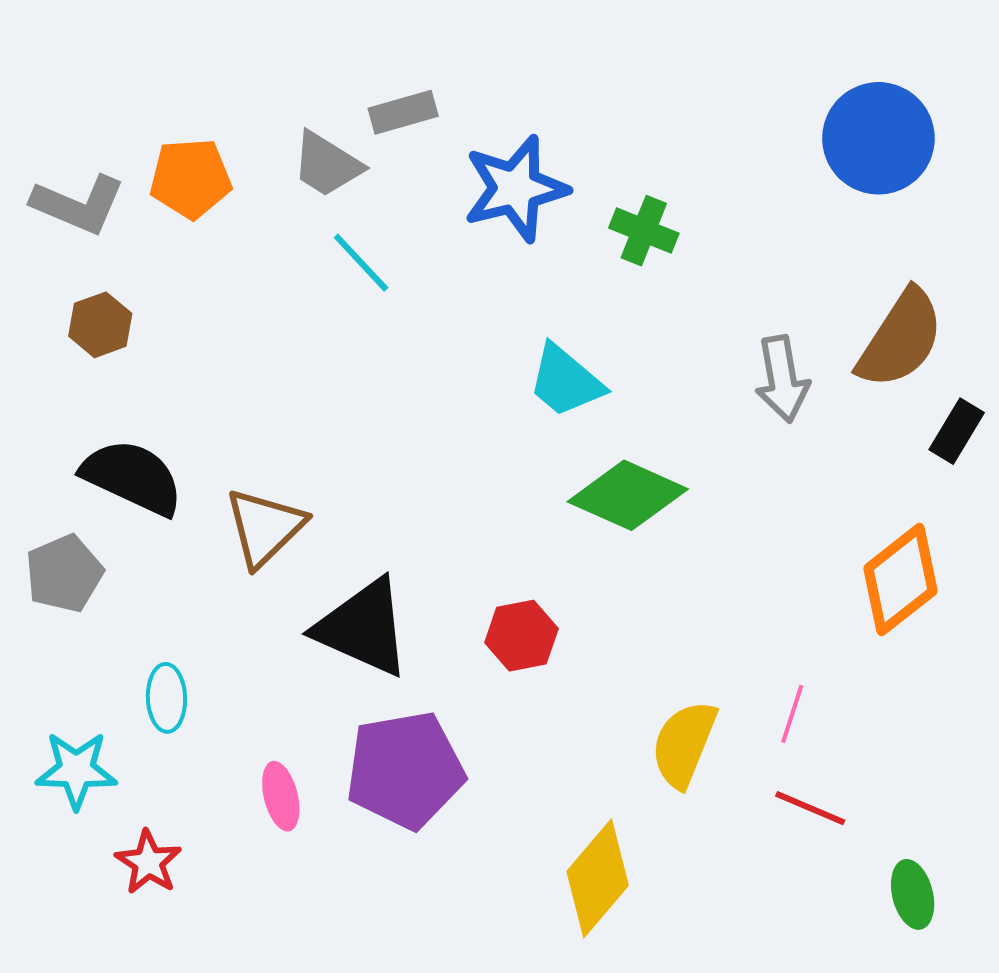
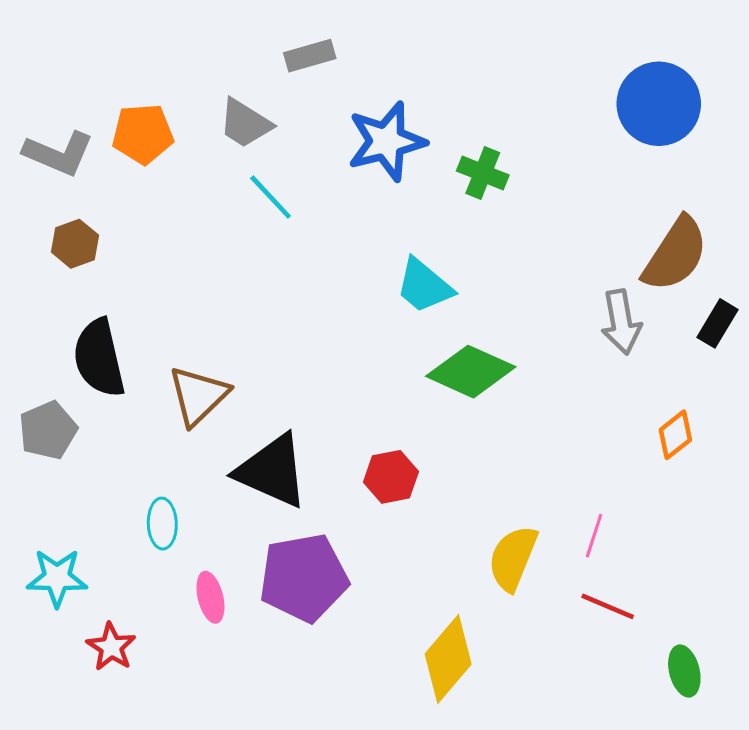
gray rectangle: (403, 112) -> (310, 56), moved
gray arrow: (782, 379) -> (621, 322), moved
black semicircle: (132, 477) -> (99, 358), turned -128
orange diamond: (901, 580) -> (675, 435), size x0.6
cyan ellipse: (166, 698) -> (162, 524), moved

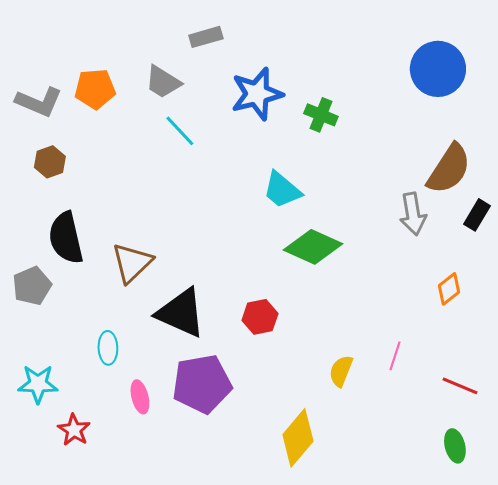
yellow semicircle: (513, 558) -> (341, 371), size x0.7
red line: (608, 606) -> (460, 386), moved

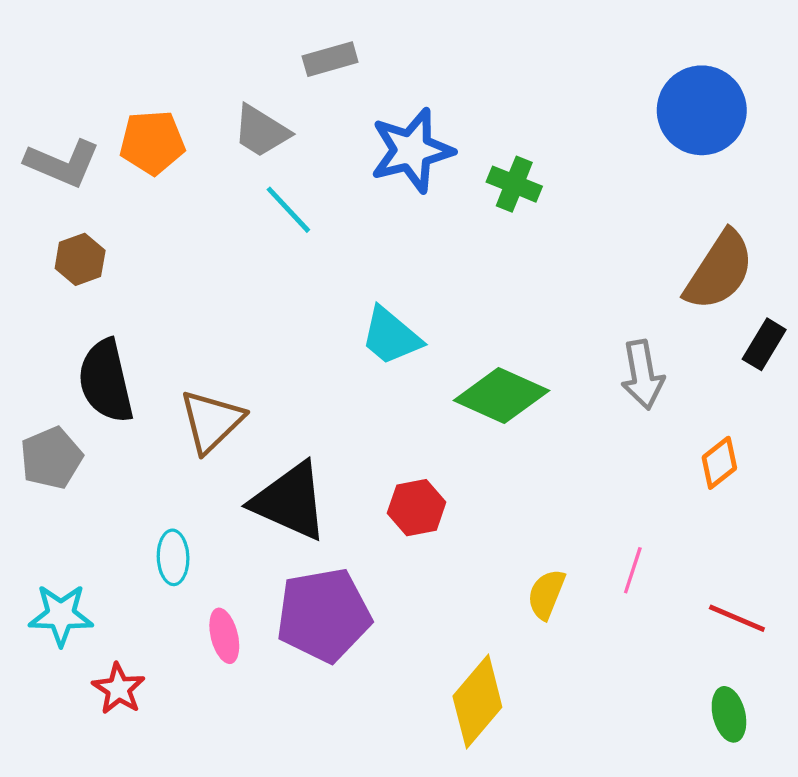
cyan trapezoid: (282, 190) -> (391, 336), moved
gray arrow: (413, 214) -> (642, 375), moved

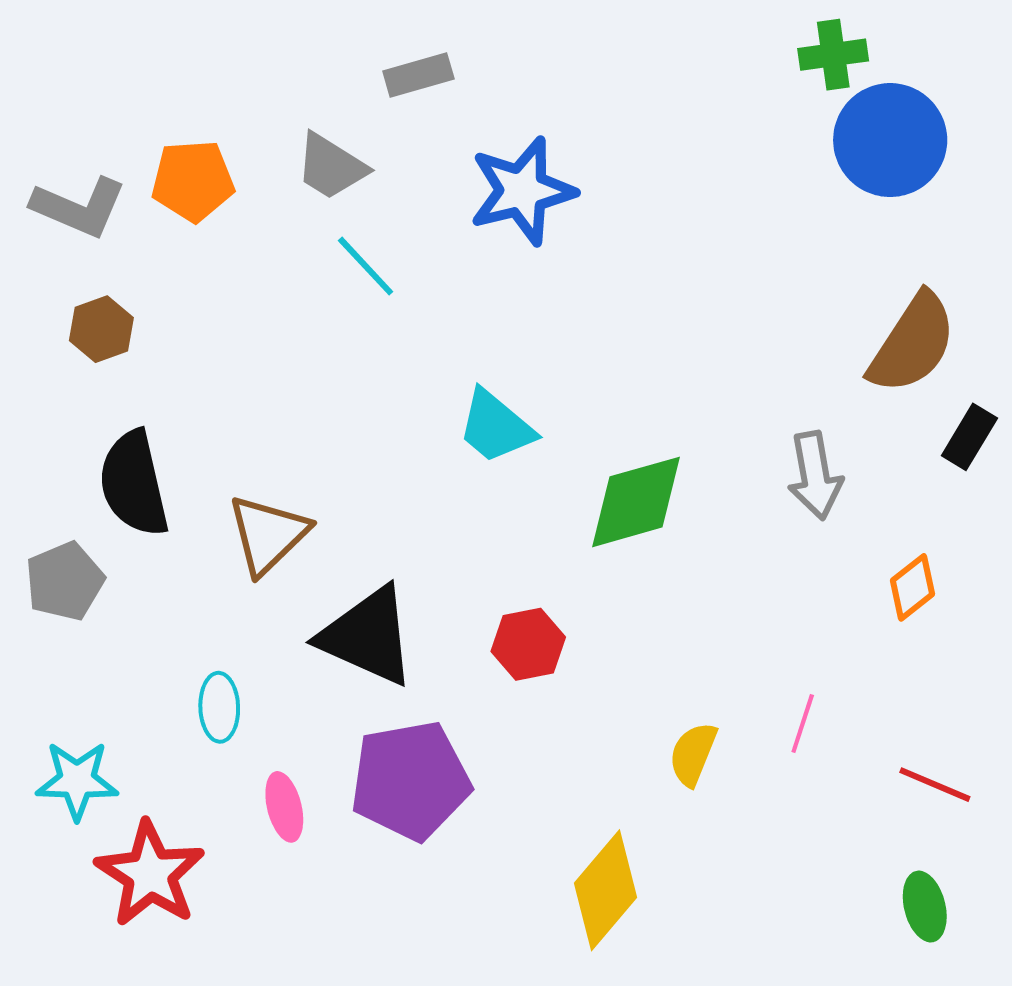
green cross: (514, 184) -> (833, 55), moved, turned -30
green diamond: (501, 396) -> (636, 502), turned -40
red star: (119, 689) -> (150, 874), size x1.6

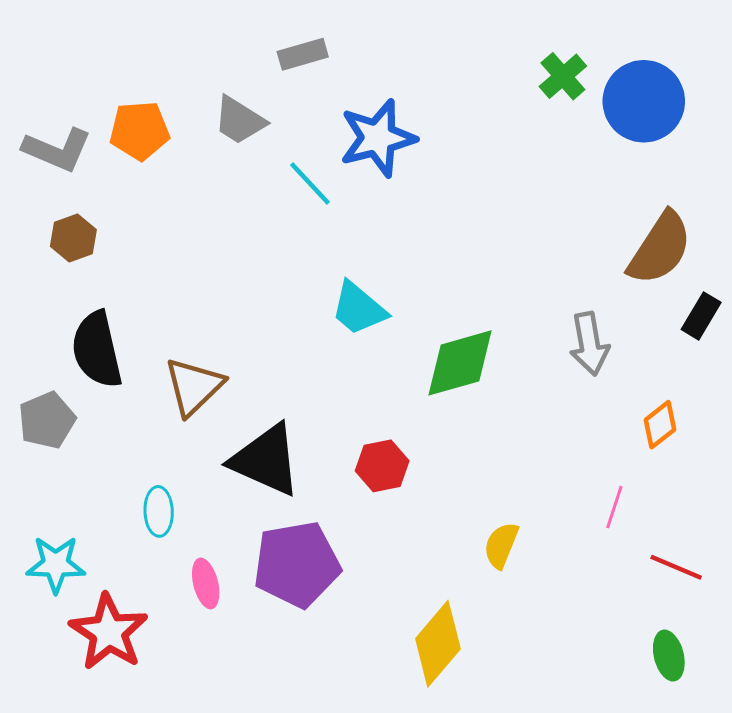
green cross: (833, 55) -> (563, 76), moved, turned -33
cyan line: (366, 266) -> (310, 184), moved
pink line: (803, 724) -> (614, 507), moved

